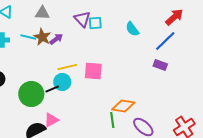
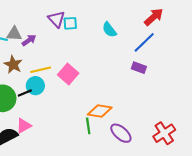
gray triangle: (42, 13) -> (14, 34), moved
brown star: (42, 37) -> (13, 65), moved
pink square: (93, 71) -> (68, 74), turned 36

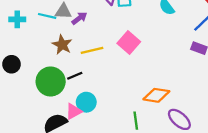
pink square: (68, 74) -> (129, 42), moved
cyan circle: (35, 86) -> (86, 102), moved
green line: (88, 126) -> (136, 121), moved

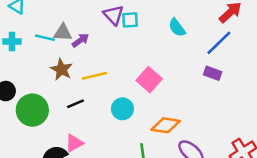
pink square: (129, 42) -> (149, 80), moved
green circle: (51, 81) -> (32, 110), moved
cyan circle: (86, 102) -> (122, 109), moved

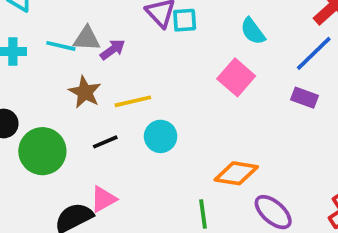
pink square: (149, 80) -> (236, 77), moved
cyan circle: (122, 109) -> (161, 136), moved

